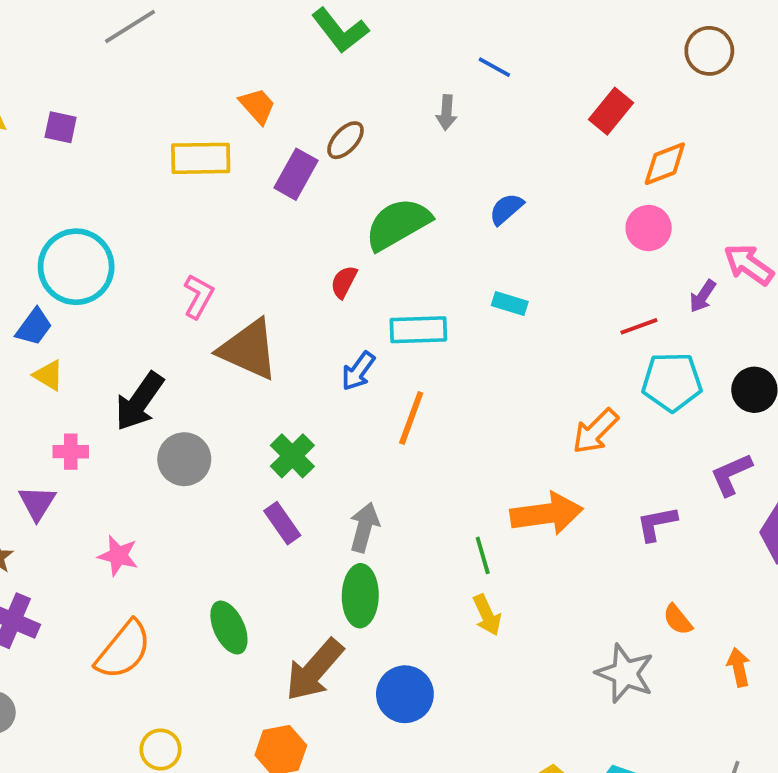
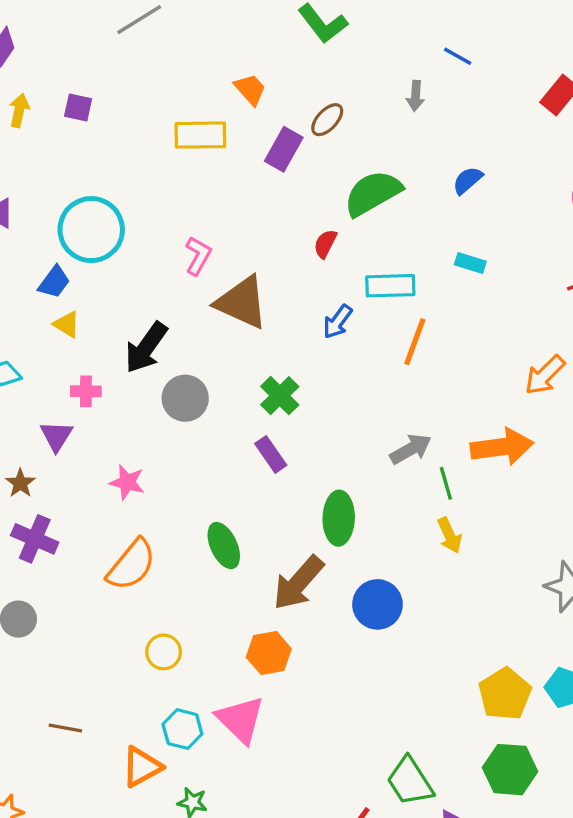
orange line: (411, 418) -> (415, 342), moved
gray arrow: (364, 527) -> (411, 449), moved, turned 45

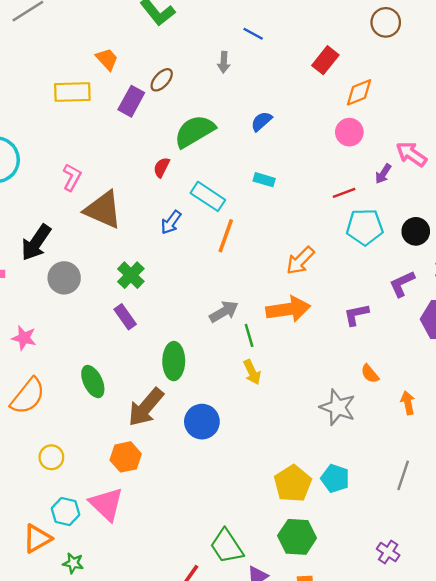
cyan rectangle: (390, 286) -> (208, 196), turned 36
orange arrow: (545, 375) -> (300, 261), moved

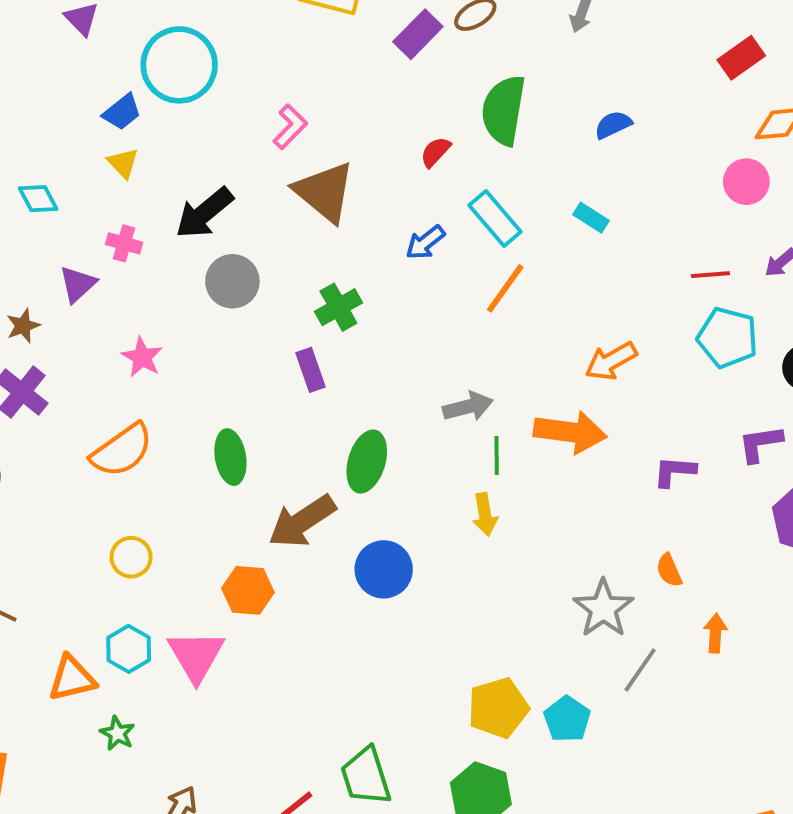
green semicircle: (195, 131) -> (504, 110), turned -66
gray line: (403, 475) -> (640, 670), moved

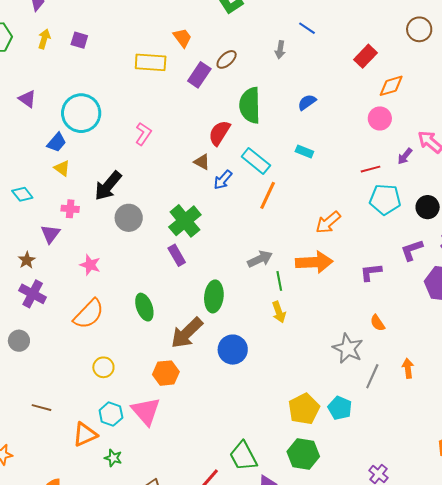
red semicircle: (435, 152) -> (219, 133), size x1.5
brown triangle: (325, 192) -> (202, 162), moved, size x0.5
green cross: (338, 307) -> (185, 221), size x1.4
orange arrow: (715, 633) -> (408, 368), moved

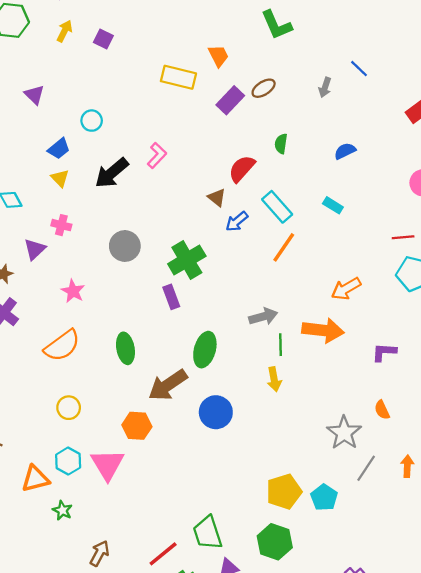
green semicircle: (250, 105) -> (281, 144), size x0.5
cyan circle: (81, 113) -> (92, 121), size x0.5
black arrow: (108, 186) -> (112, 173), moved

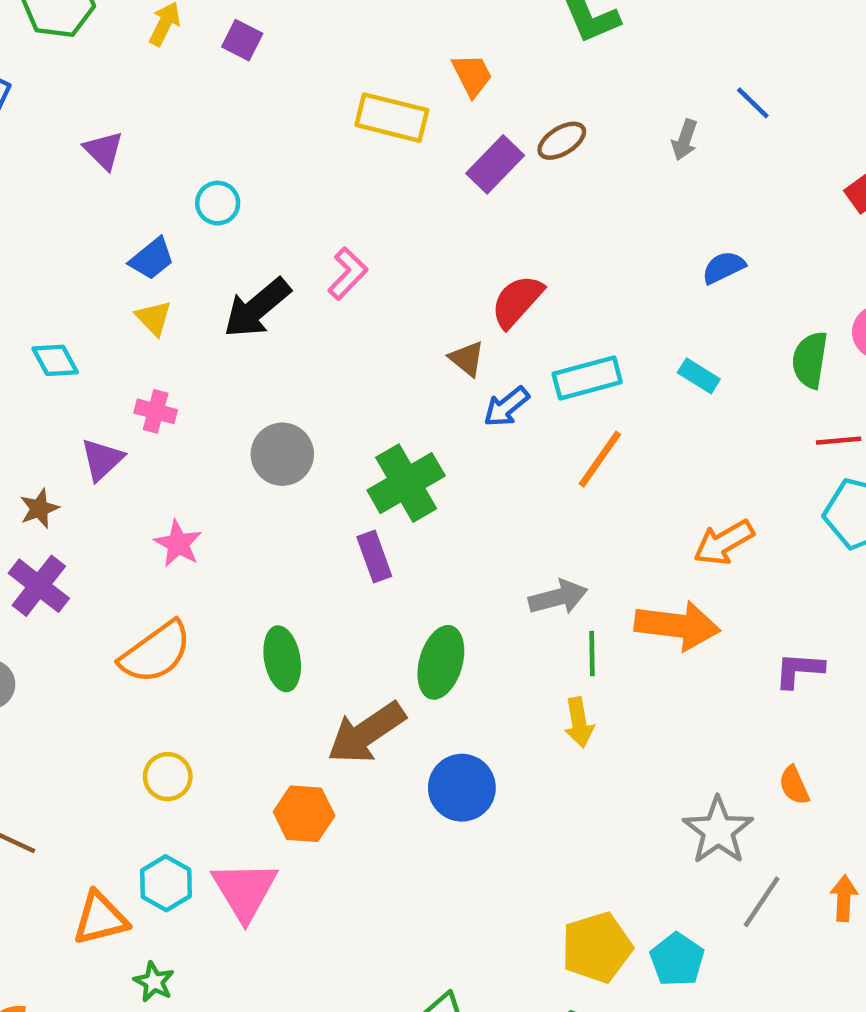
green semicircle: (281, 144) -> (810, 360), moved, size x1.4
cyan rectangle: (277, 207) -> (587, 378), turned -64

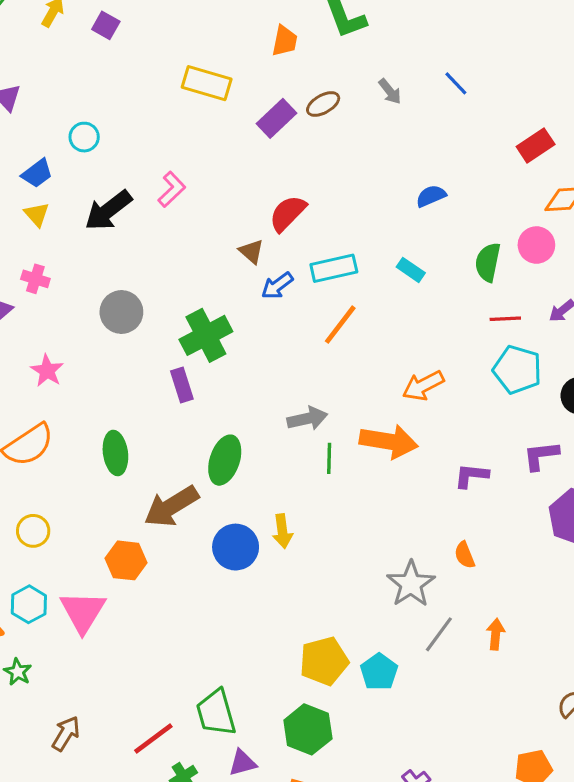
orange trapezoid: (472, 75) -> (285, 41), moved, turned 36
gray arrow: (685, 140) -> (390, 91), moved, turned -60
yellow arrow: (579, 723) -> (282, 531), moved

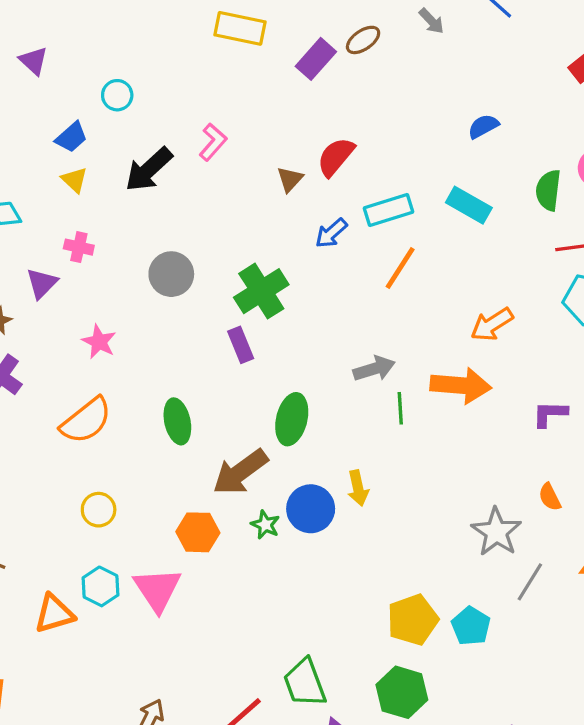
brown triangle: (251, 251) -> (290, 179), moved, turned 36
cyan rectangle: (411, 270) -> (469, 205), size x1.5
green star: (18, 672) -> (265, 525), moved

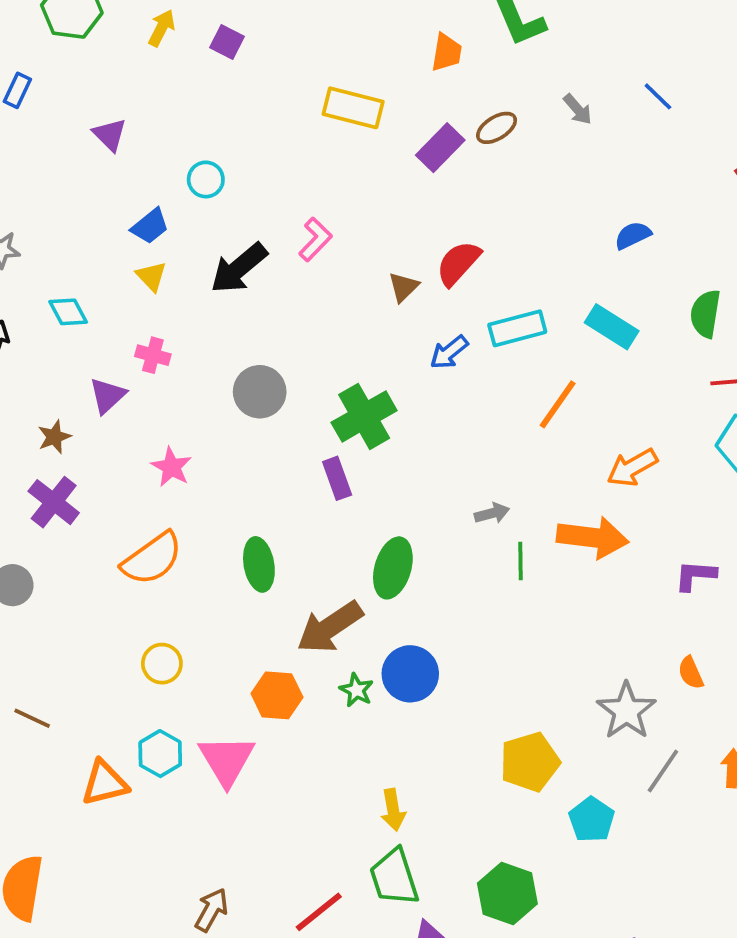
orange line: (400, 268) -> (558, 404), moved
gray arrow: (374, 369) -> (492, 513), size x0.7
yellow arrow: (358, 488) -> (393, 810), moved
yellow pentagon: (413, 620) -> (530, 762), moved

